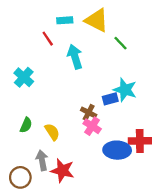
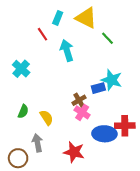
cyan rectangle: (65, 20) -> (58, 18), turned -64
brown cross: (89, 113) -> (79, 100), turned 32
red star: (62, 171) -> (74, 152), moved

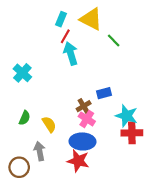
red line: (42, 34) -> (65, 36), moved, turned 64
cyan star: (112, 80) -> (126, 116), moved
blue ellipse: (104, 134) -> (82, 141), moved

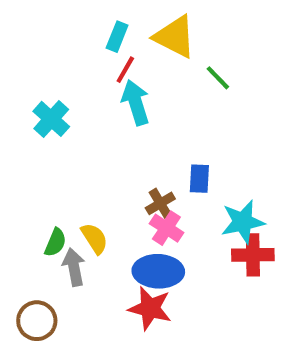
cyan cross: (22, 73) -> (51, 119), moved
blue rectangle: (104, 93) -> (199, 179), turned -72
cyan star: (126, 116) -> (243, 222), turned -30
green semicircle: (25, 118) -> (55, 242), moved
gray arrow: (40, 151) -> (74, 267), moved

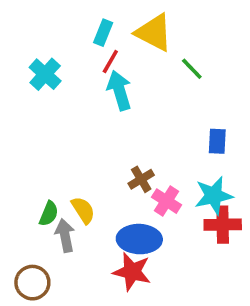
cyan cross: (51, 119) -> (45, 74), moved
blue rectangle: (199, 179) -> (217, 141), moved
pink cross: (166, 228) -> (166, 201), moved

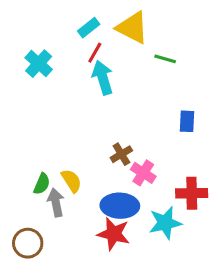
cyan rectangle: (103, 33) -> (89, 28), turned 30
green line: (192, 69) -> (165, 59), turned -30
cyan star: (214, 196) -> (165, 223), moved

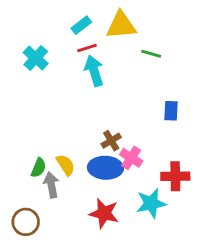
yellow triangle: (132, 28) -> (121, 25), turned -32
red line: (95, 53) -> (87, 48), turned 42
blue ellipse: (120, 206) -> (105, 168), moved

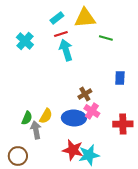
brown cross: (111, 141) -> (85, 94), moved
yellow semicircle: (66, 165) -> (46, 116), turned 63
cyan star: (151, 203) -> (89, 155), moved

